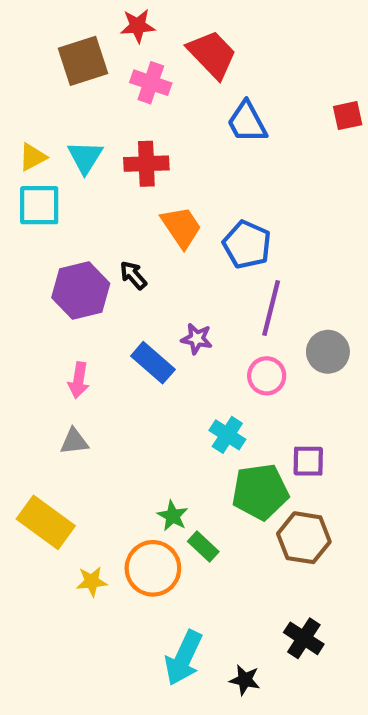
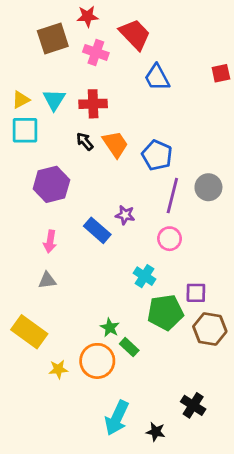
black arrow: (133, 275) -> (85, 141), moved
gray circle: (328, 352) -> (208, 187), moved
brown hexagon: (304, 538) -> (210, 329), moved

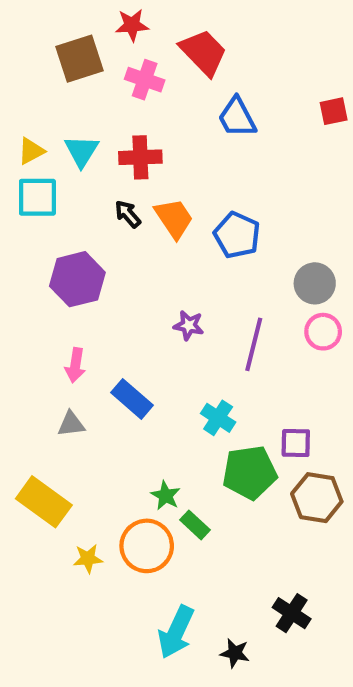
purple line: (172, 196) -> (254, 344), moved
blue rectangle: (97, 230) -> (132, 399), moved
pink circle: (170, 239) -> (323, 332), moved

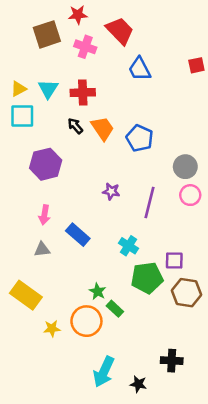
black cross: (292, 613) -> (172, 361), turned -30

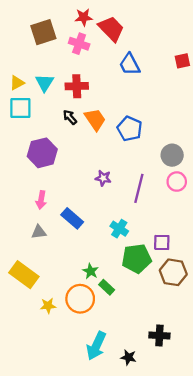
red star: (78, 15) -> (84, 17), moved

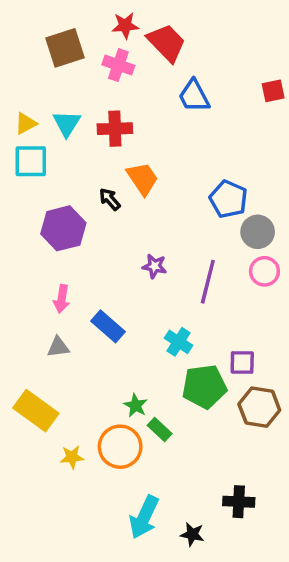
black arrow: (70, 117) -> (110, 199), moved
blue pentagon: (130, 129) -> (228, 199), moved

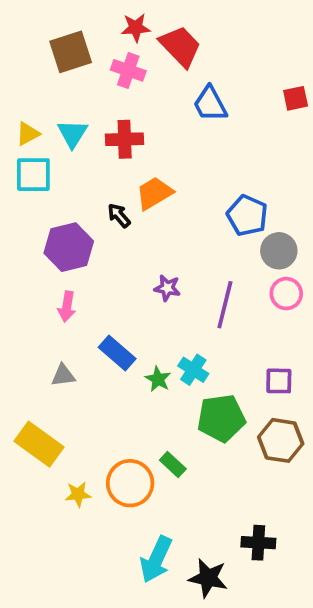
orange trapezoid: (142, 179) -> (154, 193), turned -87
pink arrow: (62, 299) -> (67, 307), moved
purple square: (242, 362) -> (279, 381), moved
green star: (136, 405) -> (158, 379), moved
black star: (192, 534) -> (208, 578), size x1.5

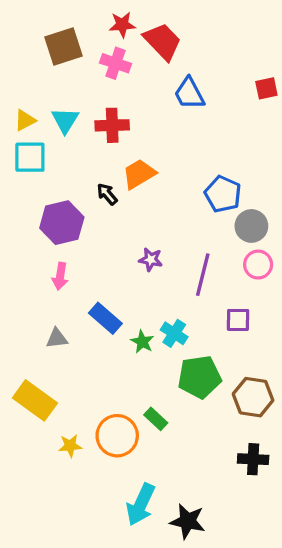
purple square: (279, 381) -> (238, 320), moved
black cross: (258, 543) -> (253, 459), moved

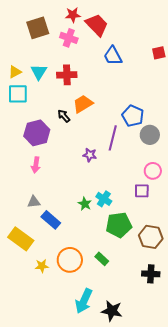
pink circle: (258, 265) -> (153, 171), moved
purple line: (203, 275) -> (113, 138), moved
blue rectangle: (105, 318) -> (51, 220), moved
green rectangle: (156, 419) -> (102, 259), moved

